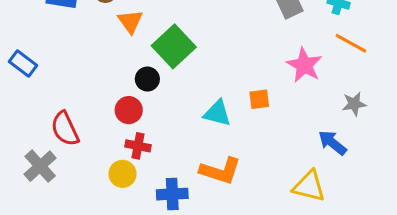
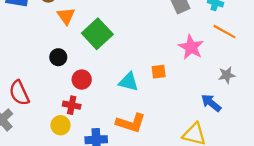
black circle: (147, 79) -> (58, 57), moved
red circle: (129, 110) -> (82, 80), moved

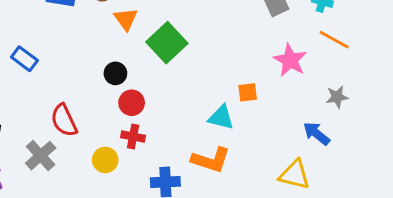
red circle: (82, 80) -> (132, 103), moved
cyan triangle: (129, 82) -> (221, 117), moved
yellow circle: (60, 125) -> (105, 160), moved

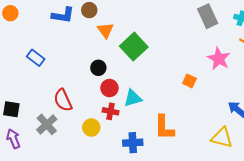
orange square: (248, 92) -> (189, 81), turned 32
cyan triangle: (221, 117) -> (133, 98), moved, turned -30
orange L-shape: (211, 160) -> (164, 128), turned 72

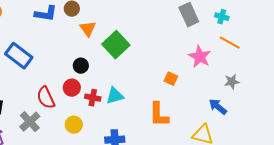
blue rectangle: (36, 58) -> (19, 56), size x1.5
red circle: (109, 88) -> (72, 88), moved
red cross: (111, 111) -> (93, 98), moved
orange L-shape: (164, 128) -> (159, 115), moved

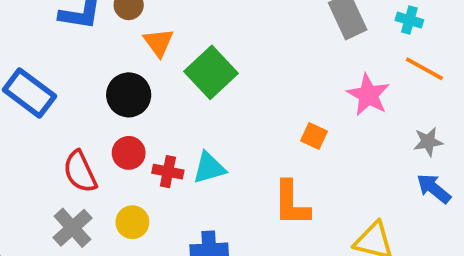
black circle: (81, 66) -> (129, 95), moved, size x1.5
blue arrow: (218, 107) -> (434, 188), moved
gray cross: (30, 122) -> (72, 228), moved

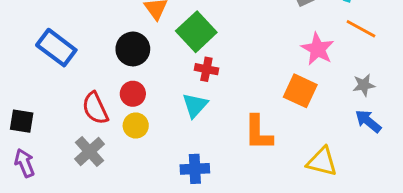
orange square: (314, 136) -> (300, 91), moved, size x1.6
cyan triangle: (209, 168) -> (195, 105), turned -32
red cross: (168, 172) -> (206, 69), moved
yellow circle: (132, 222) -> (136, 126), moved

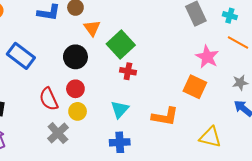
cyan triangle: (195, 105) -> (120, 109), moved
orange L-shape: (258, 133) -> (165, 117), turned -80
gray cross: (90, 151) -> (58, 133), moved

